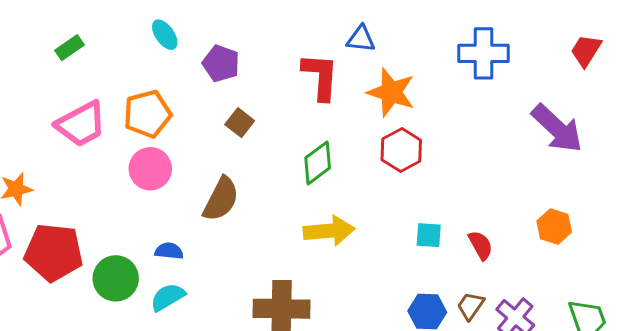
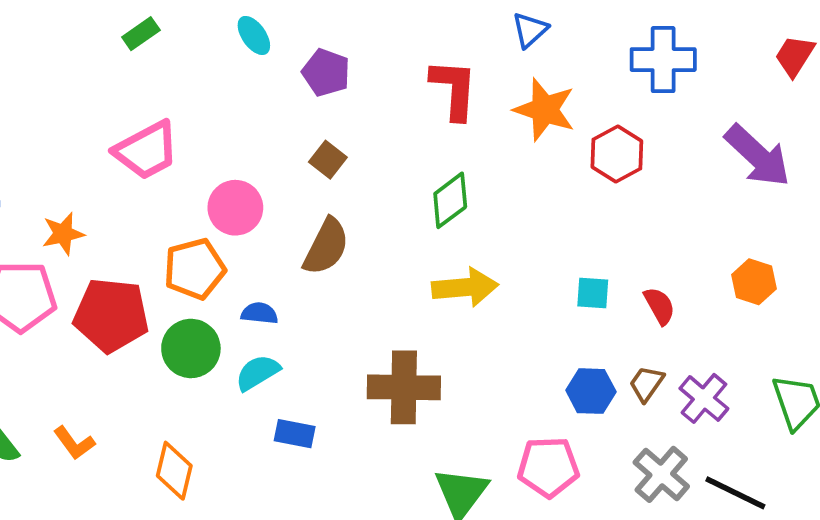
blue triangle: (361, 39) -> (530, 30), moved, turned -48
green rectangle: (70, 48) -> (141, 34), moved
orange pentagon: (147, 114) -> (195, 269), moved
brown square: (240, 123) -> (328, 160), moved
red hexagon: (401, 150) -> (617, 154), moved

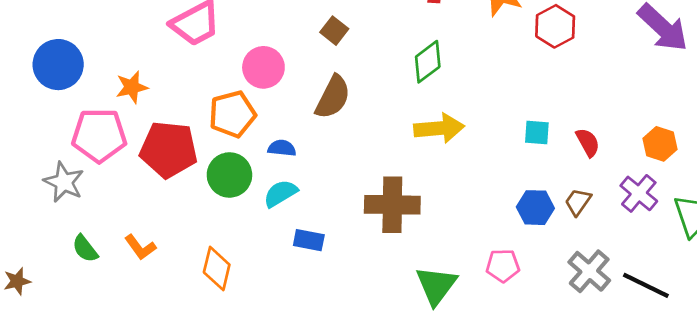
orange hexagon: (754, 282) -> (660, 144), moved
purple cross: (704, 398) -> (639, 193), moved
pink pentagon: (548, 467) -> (503, 266), size x0.7

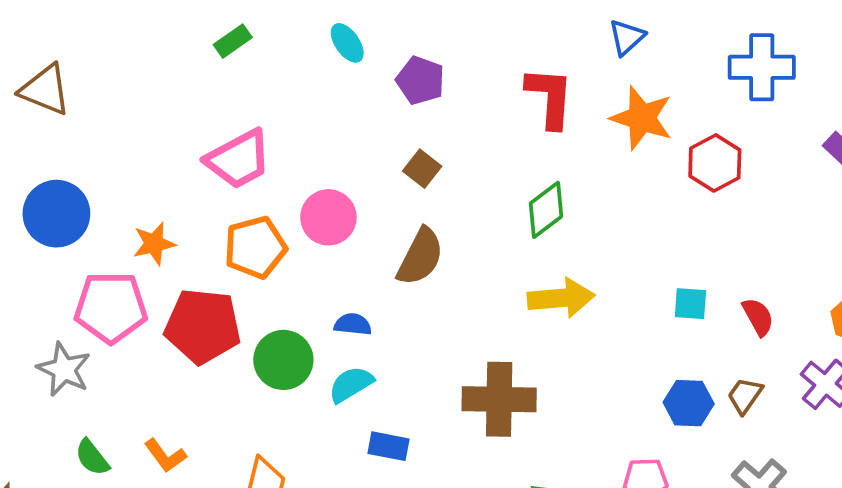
orange pentagon: (232, 114) -> (255, 247), moved

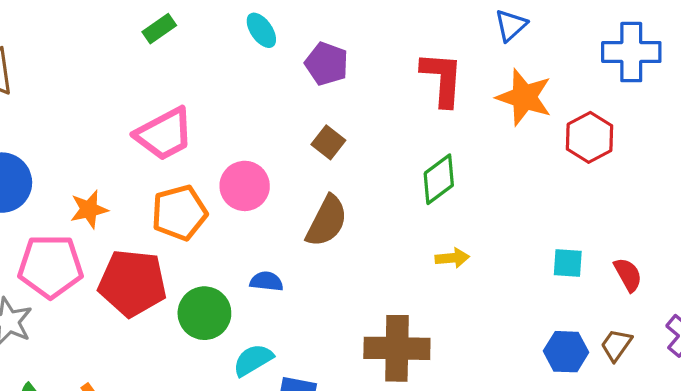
yellow arrow: (561, 298) -> (452, 258), size x0.6
cyan semicircle: (351, 384) -> (253, 360), moved

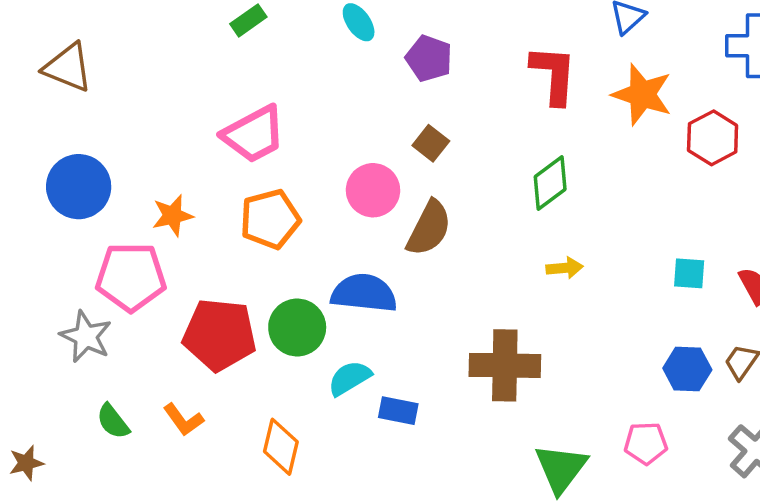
pink circle: (245, 186) -> (373, 190), moved
blue semicircle: (266, 281) -> (364, 293), size x1.8
red pentagon: (132, 283) -> (219, 335), moved

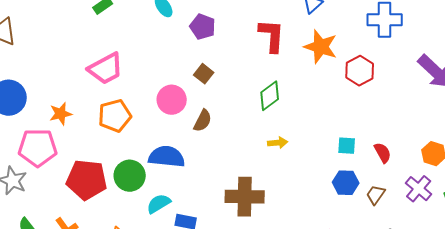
brown semicircle: (429, 228) -> (203, 121), size x0.7
blue hexagon: (687, 369) -> (346, 183), moved

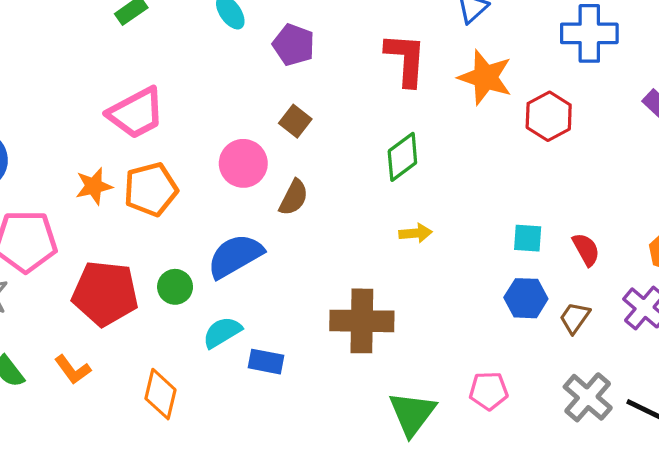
orange star: (61, 114) -> (94, 186), moved
blue semicircle: (167, 157) -> (235, 256), turned -36
green circle: (130, 176) -> (175, 287), size x0.7

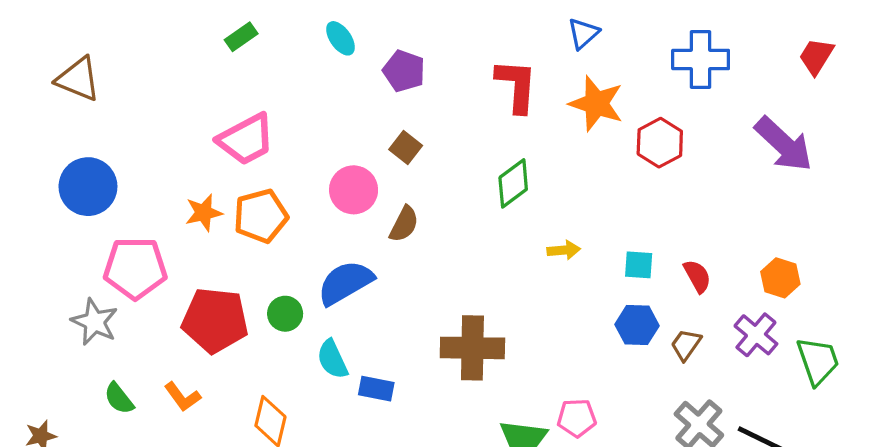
yellow arrow: (415, 233) -> (564, 250), moved
cyan semicircle: (222, 332) -> (332, 359), turned -84
pink pentagon: (489, 391) -> (577, 418), moved

